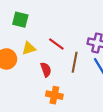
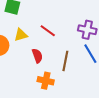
brown line: (75, 62) -> (65, 61), moved

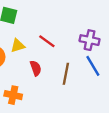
orange cross: (46, 81) -> (13, 95), moved

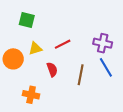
red line: (47, 41) -> (63, 44), turned -63

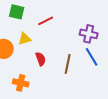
red line: (63, 44) -> (46, 21), moved

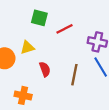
green square: (17, 12) -> (39, 18), moved
red line: (46, 21) -> (65, 29), moved

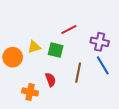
green square: (39, 18) -> (56, 50), moved
red semicircle: (45, 69) -> (51, 80), moved

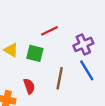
purple cross: (100, 42) -> (83, 44), turned -36
yellow triangle: (34, 47) -> (11, 50), turned 48

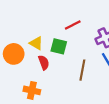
red semicircle: (29, 86) -> (44, 63), moved

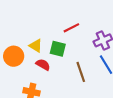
red semicircle: (44, 63) -> (43, 65), turned -40
brown line: (82, 70) -> (81, 72), turned -30

